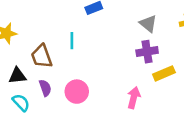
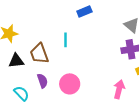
black triangle: (17, 76) -> (16, 61), moved

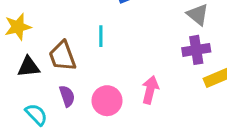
pink arrow: (119, 89) -> (150, 90), moved

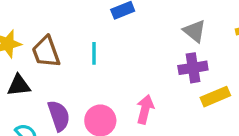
brown trapezoid: (62, 56) -> (46, 52), moved
purple semicircle: (67, 96) -> (59, 116), size x1.4

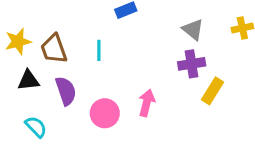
yellow rectangle: (215, 97) -> (212, 91), turned -35
purple semicircle: (59, 116) -> (66, 91), moved

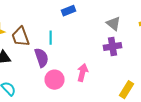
purple semicircle: (66, 91) -> (42, 58), moved
yellow rectangle: (212, 91) -> (127, 90), moved

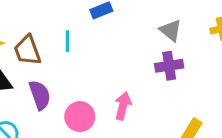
cyan line: (51, 38) -> (67, 41), moved
purple semicircle: (42, 58) -> (40, 95), moved

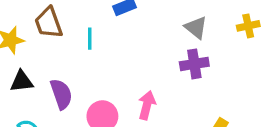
brown trapezoid: (27, 50) -> (49, 23), moved

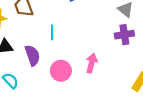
cyan line: (90, 39) -> (52, 32), moved

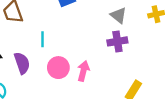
pink circle: (61, 71) -> (58, 68), moved

